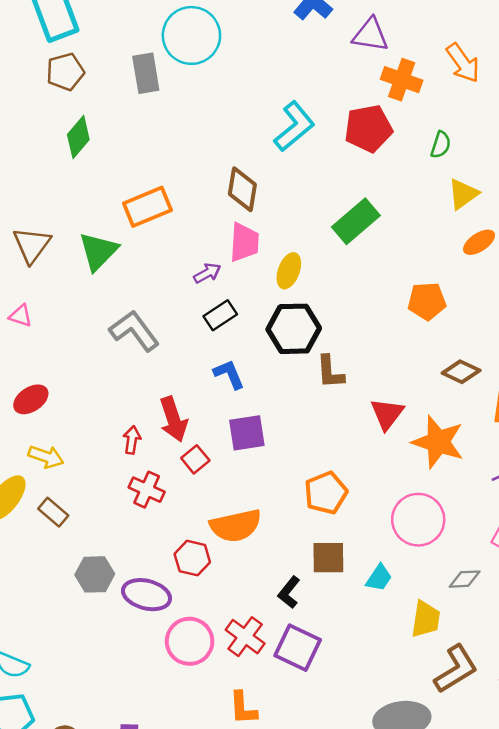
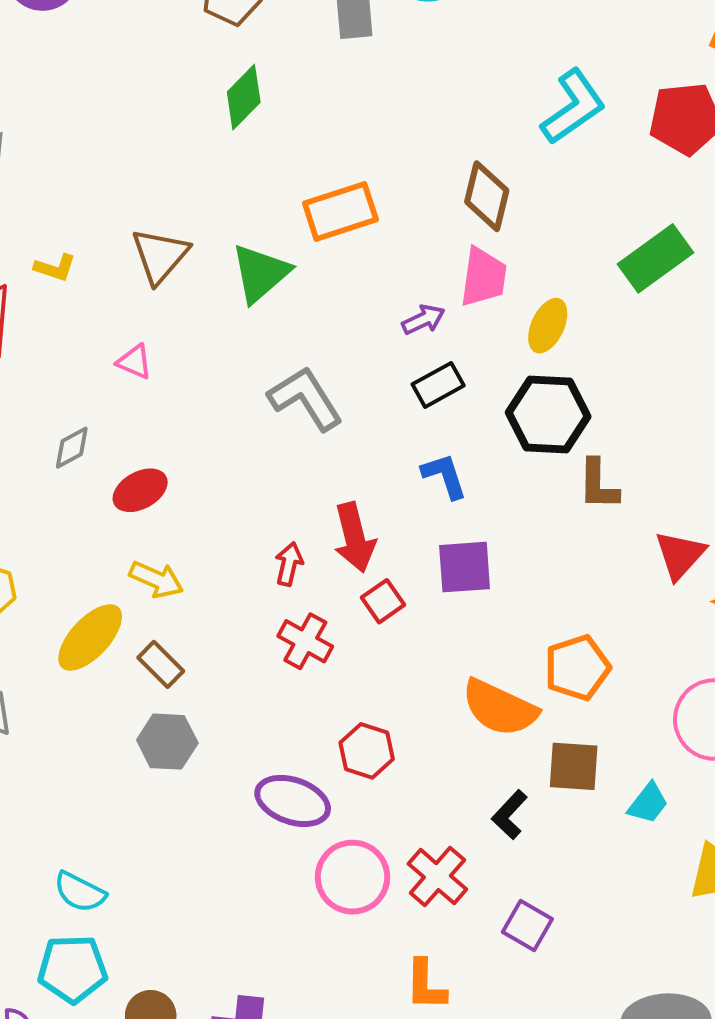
orange semicircle: (236, 526) -> (500, 708), moved, turned 33
gray hexagon: (95, 574) -> (167, 742), moved
purple square: (298, 648) -> (527, 926), moved, size x0.7

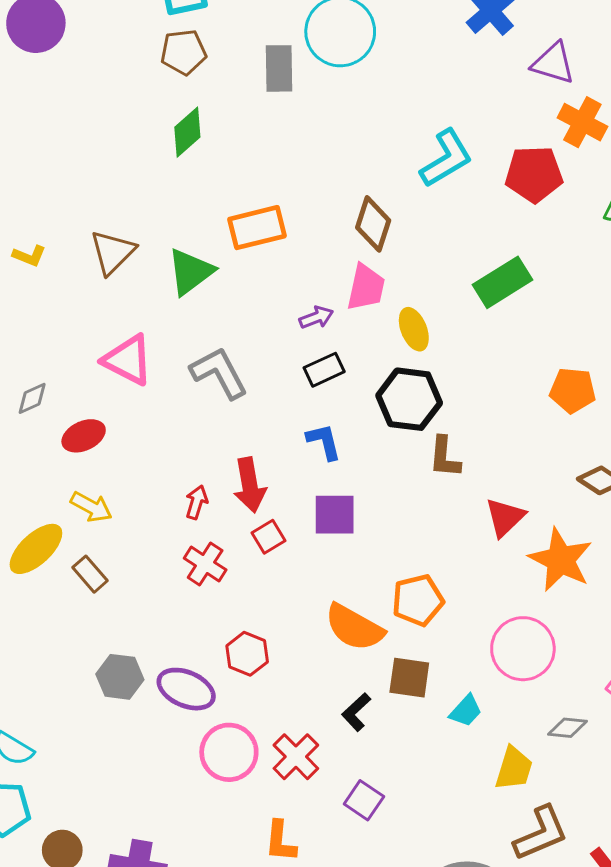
yellow ellipse: (548, 326) -> (414, 329), turned -51
pink triangle: (134, 362) -> (128, 360), moved, size x1.8
gray hexagon: (167, 742) -> (120, 677), moved

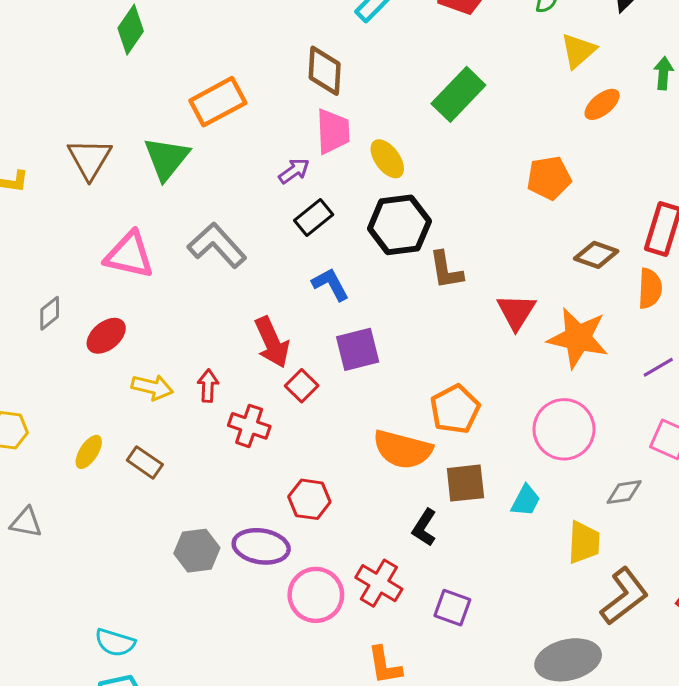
red arrow: (197, 502) -> (208, 386), moved
yellow arrow: (91, 507) -> (152, 387), moved
yellow ellipse: (36, 549) -> (89, 452), size x0.6

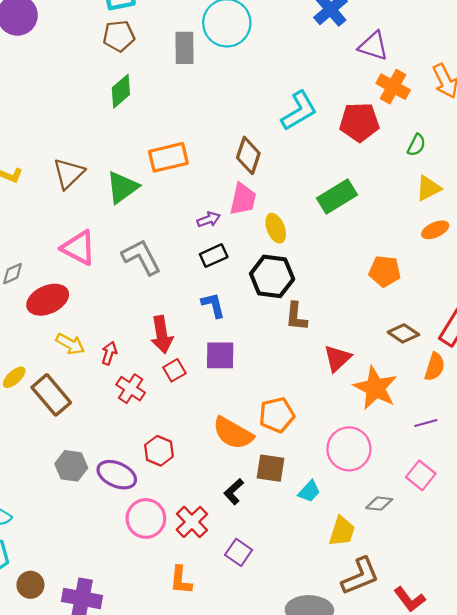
red ellipse: (106, 336) -> (48, 300), size x1.4
brown rectangle: (145, 462) -> (51, 395), size x1.6

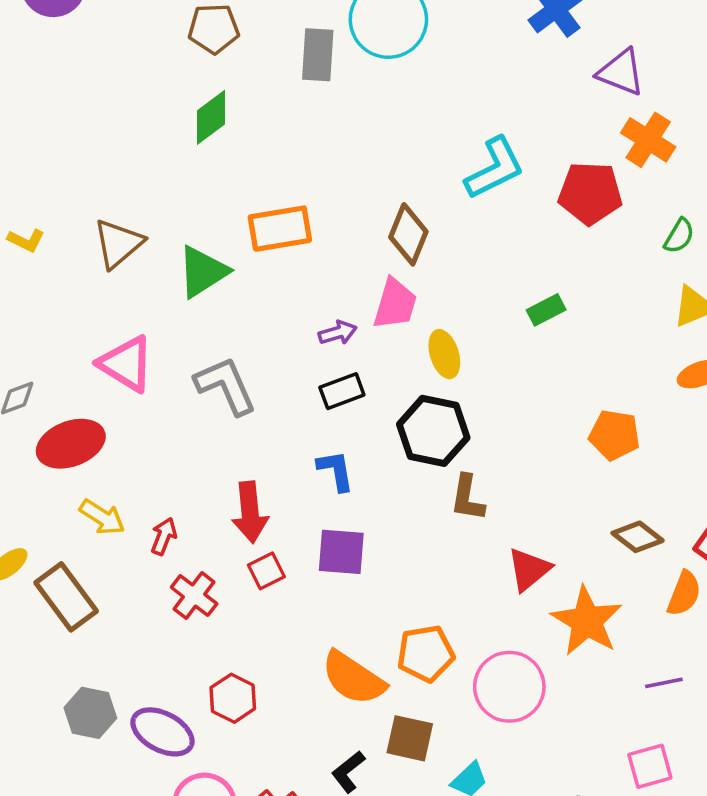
green rectangle: (337, 196) -> (546, 310), size x0.6
pink circle: (349, 449) -> (509, 687), moved
pink square: (421, 475) -> (650, 766), turned 32

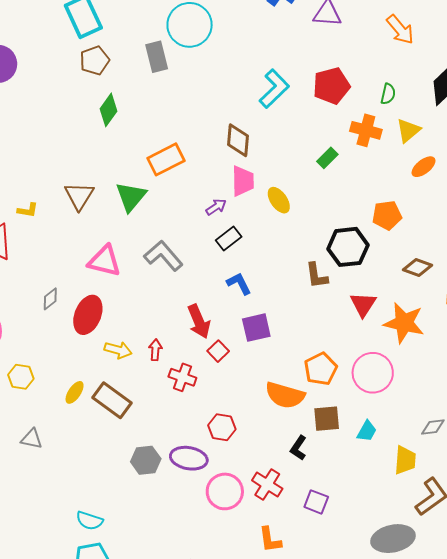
orange cross: (648, 140) -> (366, 130), moved
black hexagon: (433, 431) -> (348, 247), moved
red ellipse: (71, 444) -> (88, 315), turned -30

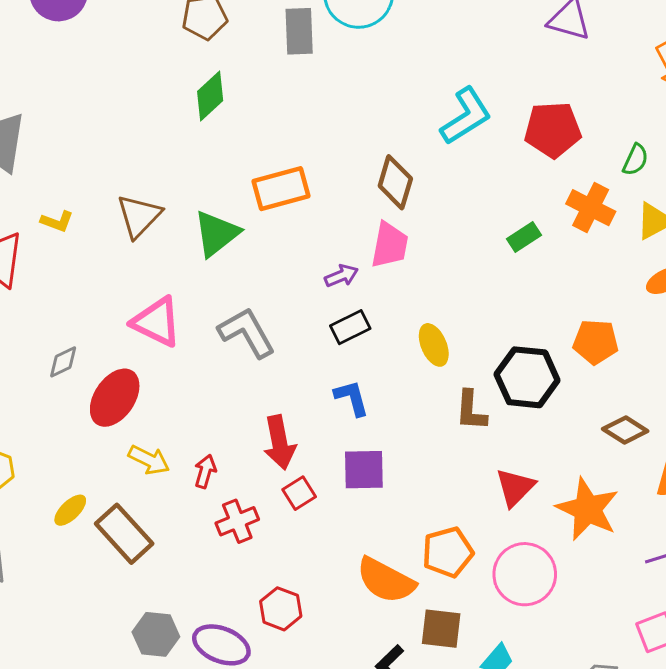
yellow ellipse: (279, 200) -> (434, 345), moved
red triangle: (363, 304) -> (515, 487), moved
red cross: (182, 377) -> (237, 521), turned 36

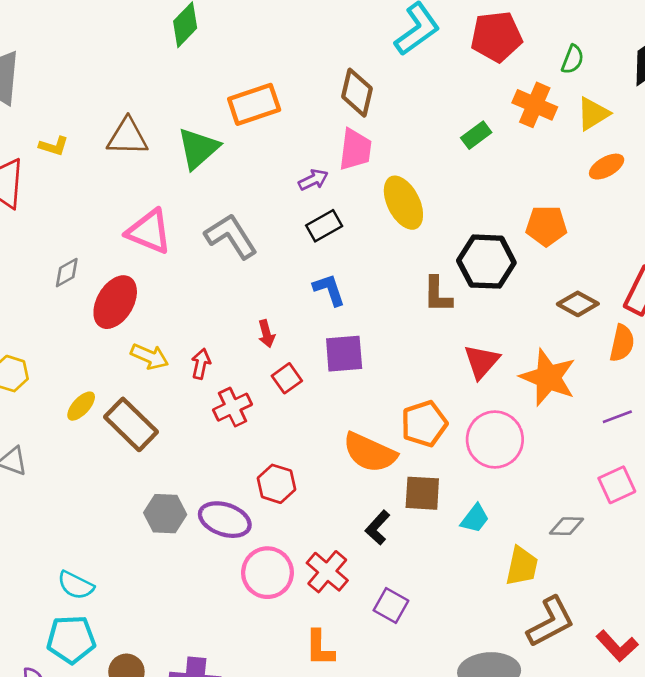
brown triangle: (139, 216) -> (127, 137), turned 51
yellow ellipse: (434, 345) -> (403, 203), moved, size x1.4
red arrow: (279, 442) -> (266, 334), size x0.6

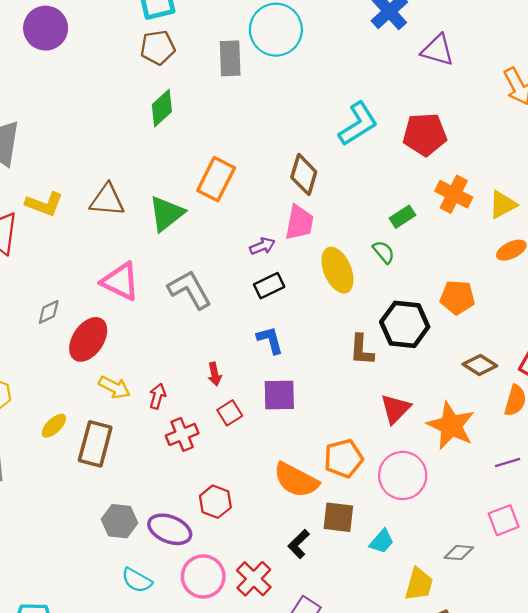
green semicircle: (573, 59) -> (384, 252), moved, turned -65
orange rectangle: (254, 104) -> (216, 179), turned -48
yellow L-shape: (54, 146) -> (44, 204), size x1.5
brown rectangle: (131, 424) -> (95, 444), turned 57
cyan semicircle: (76, 585) -> (137, 580), moved

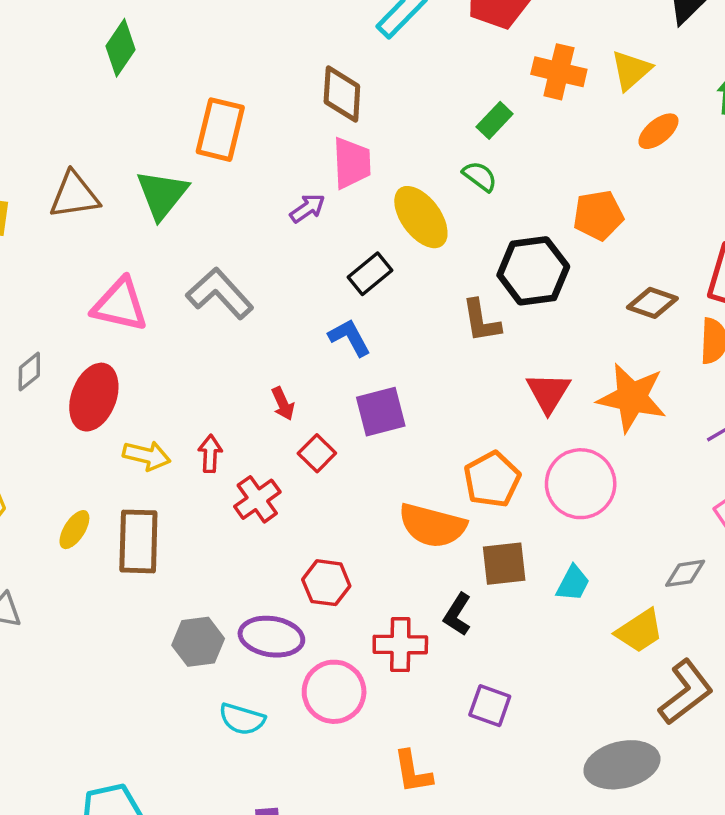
black rectangle: (269, 286) -> (370, 274), moved
red cross: (254, 579) -> (400, 645), moved, turned -30
yellow trapezoid: (419, 584) -> (639, 631), turned 54

